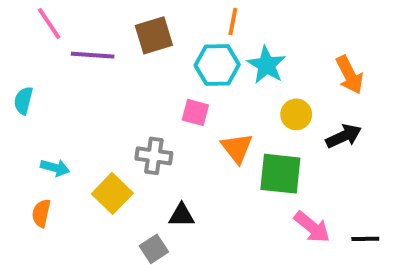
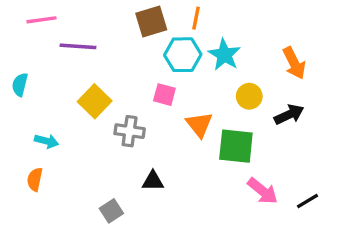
pink line: (49, 23) -> (41, 20), turned -64
brown square: (154, 35) -> (151, 21), moved
yellow square: (112, 193) -> (95, 101), moved
black line: (365, 239) -> (307, 201), turned -30
gray square: (154, 249) -> (111, 211), moved

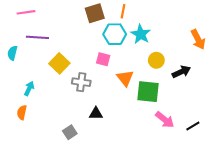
purple line: (78, 46) -> (37, 37), moved
orange arrow: (294, 63) -> (198, 39), moved
cyan arrow: (46, 141) -> (29, 88), turned -80

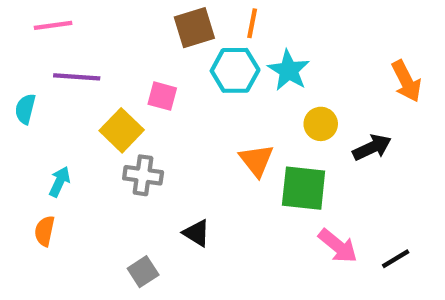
pink square: (103, 59) -> (162, 96), moved
gray cross: (81, 82) -> (143, 175), moved
black triangle: (96, 113) -> (197, 233), turned 32

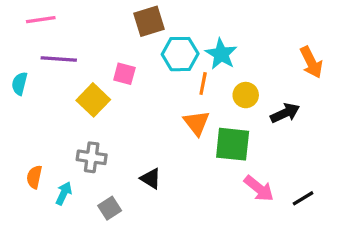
orange line: (252, 23) -> (203, 84), moved
gray cross: (143, 175) -> (92, 157), moved
cyan arrow: (60, 182) -> (64, 193), moved

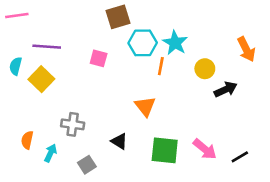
pink line: (41, 20) -> (17, 16), moved
yellow circle: (246, 95) -> (205, 69), moved
yellow square: (93, 100) -> (41, 79), moved
orange triangle: (197, 123) -> (145, 106), moved
green square: (233, 144) -> (165, 150), moved

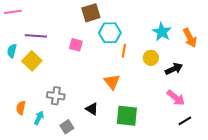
cyan star: (175, 43) -> (162, 32), moved
yellow circle: (205, 69) -> (151, 58), moved
pink arrow: (205, 149) -> (176, 98), moved

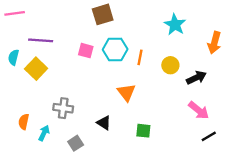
cyan star: (162, 32) -> (175, 25), moved
cyan hexagon: (110, 33) -> (115, 49), moved
orange arrow: (190, 38) -> (214, 43), turned 42
green square: (127, 116) -> (143, 131), size x0.6

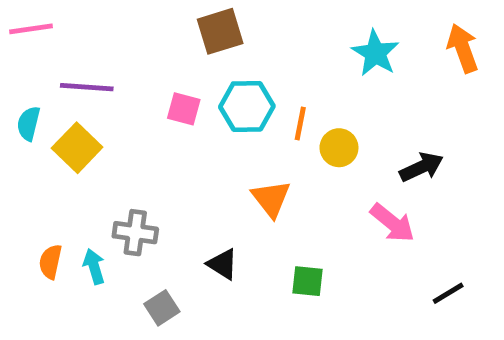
orange arrow: (214, 43) -> (463, 48), moved, turned 145
yellow circle: (170, 65) -> (339, 148), moved
pink arrow: (199, 110) -> (392, 223), moved
cyan arrow: (44, 133) -> (94, 267), moved, turned -42

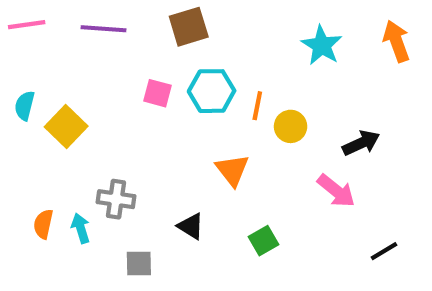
purple line: (87, 87) -> (104, 29), moved
green square: (307, 281) -> (264, 241), turned -36
gray square: (162, 308) -> (139, 264), turned 32

